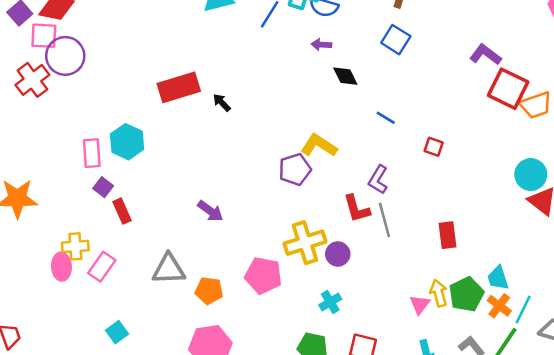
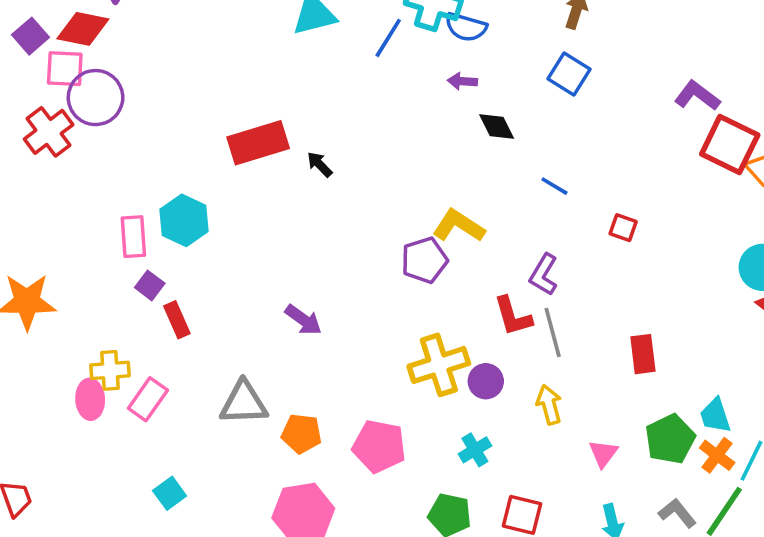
pink pentagon: (263, 275) -> (379, 446), moved
yellow arrow: (439, 293) -> (549, 405), moved

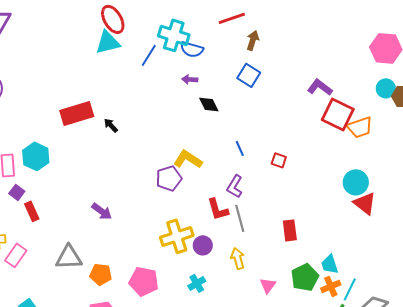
blue line: (554, 186) -> (240, 148), moved, turned 35
orange cross: (717, 455) -> (331, 286), turned 30

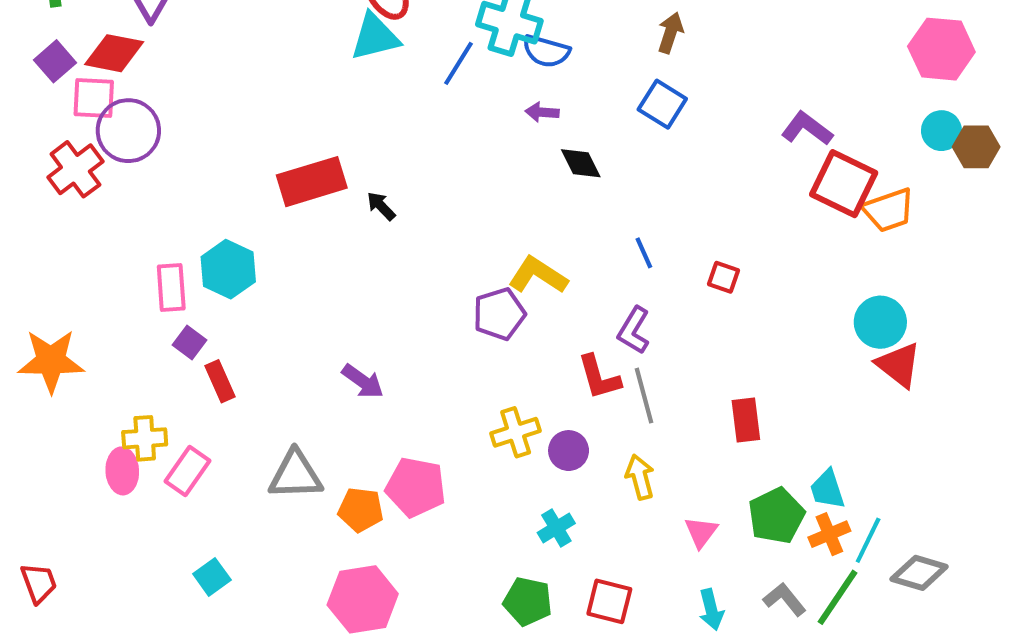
yellow cross: (177, 236) -> (516, 432), size x0.7
pink pentagon: (144, 281) -> (416, 487), moved

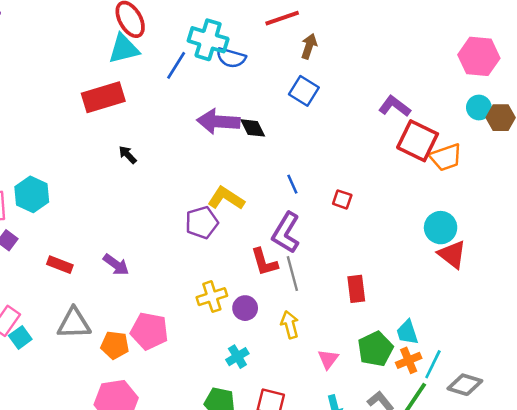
purple arrow: (542, 112) -> (218, 122), moved, size x2.0
red rectangle: (312, 182) -> (103, 97), moved
purple L-shape: (634, 330) -> (286, 233), size x1.4
red rectangle: (220, 381) -> (60, 265), moved, turned -45
cyan square: (212, 577) -> (20, 337), moved

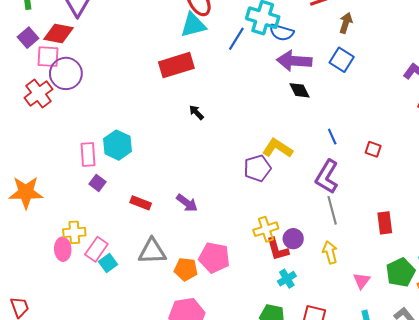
purple arrow: (218, 122) -> (294, 61), moved
red L-shape: (264, 262) -> (277, 249), moved

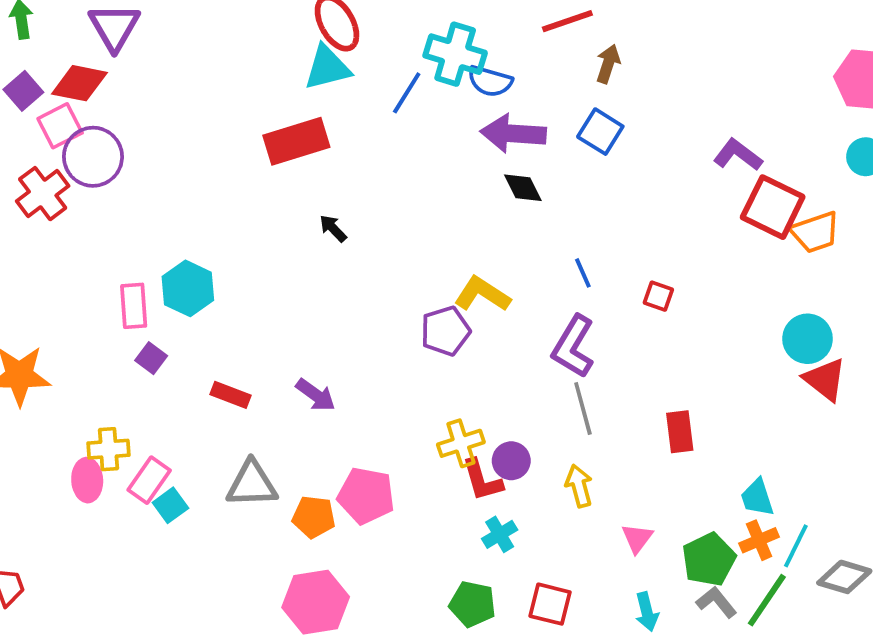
pink square: (48, 57) -> (60, 126), turned -30
green pentagon: (401, 272) -> (709, 560), moved

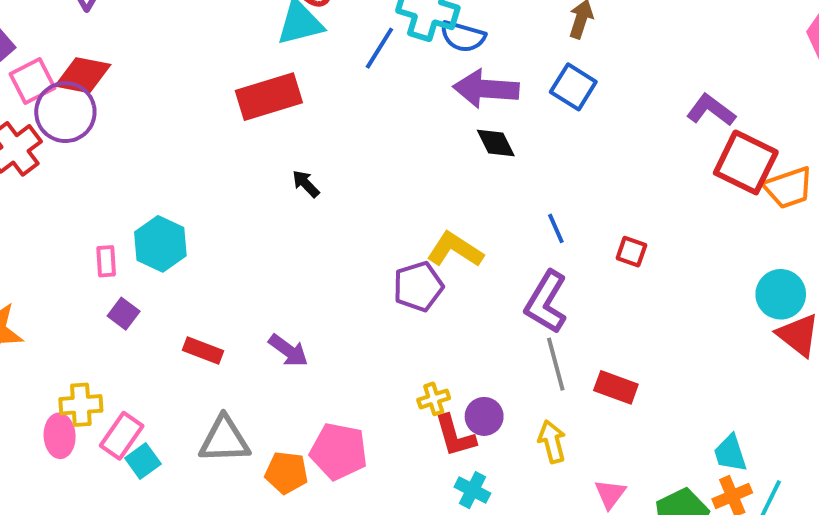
red diamond: (79, 83) -> (83, 75), moved
pink rectangle: (134, 306) -> (106, 261), size x0.7
red rectangle: (680, 432) -> (616, 387), moved, turned -63
yellow cross: (461, 443) -> (434, 399), size x0.7
cyan cross: (500, 534) -> (472, 490), turned -32

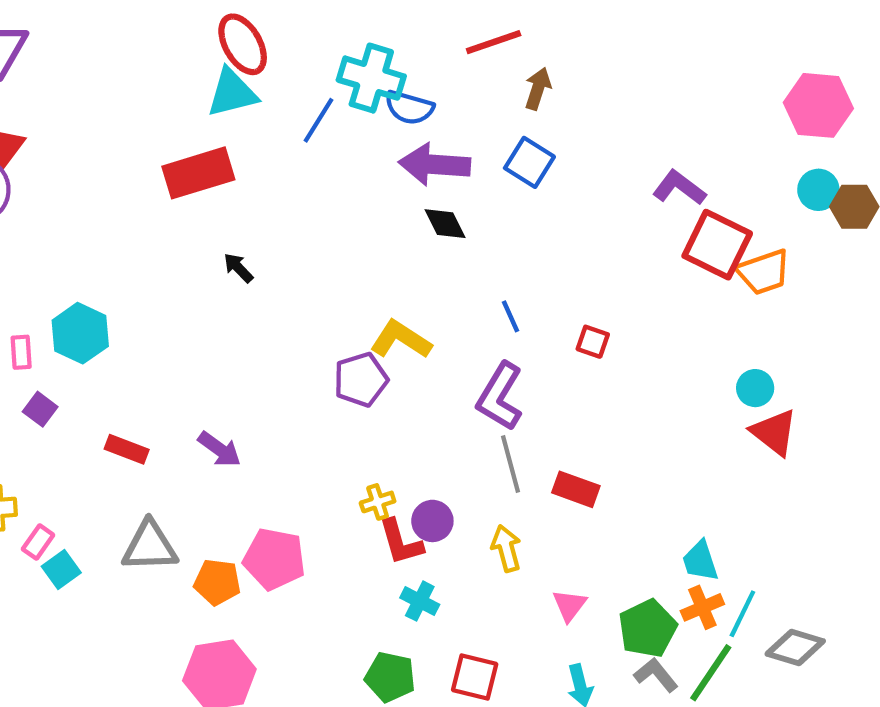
cyan circle: (781, 294) -> (755, 388), size x0.7
pink rectangle: (122, 436) -> (38, 542), size x0.7

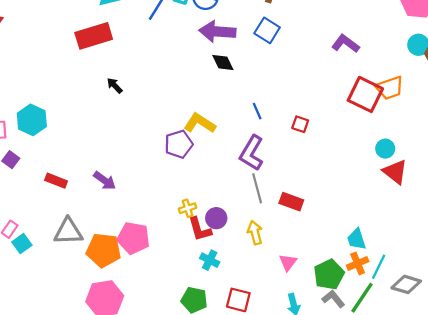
red square: (717, 245) -> (365, 94), moved
orange pentagon: (217, 582) -> (104, 250), size x1.4

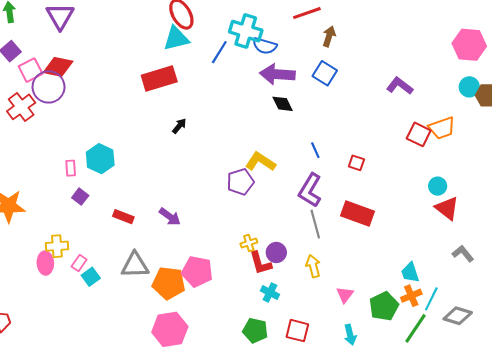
black arrow: (115, 86) -> (179, 126), turned 84
red square: (365, 94) -> (419, 134), size x0.7
red rectangle: (291, 202) -> (357, 213), moved, size x1.4
gray L-shape: (333, 299) -> (463, 254), moved

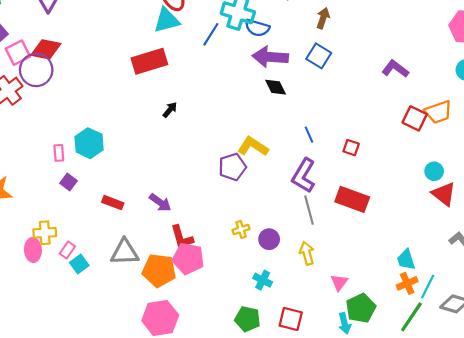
red L-shape: (260, 263) -> (182, 237), moved
green pentagon: (384, 306) -> (361, 308), moved

